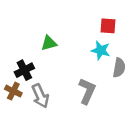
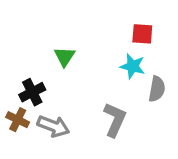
green triangle: (49, 43) -> (65, 57), turned -42
gray arrow: (40, 96) -> (53, 126), turned -45

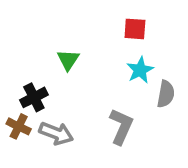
red square: (142, 34) -> (135, 29), moved
cyan star: (133, 66) -> (140, 70), turned 30

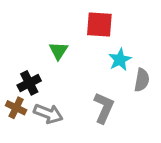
red square: (135, 29) -> (99, 24), moved, size x1.4

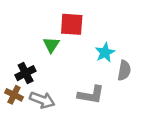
red square: (99, 24) -> (72, 24), moved
gray L-shape: (104, 108) -> (91, 95), turned 76

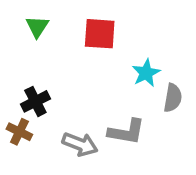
green triangle: (51, 45) -> (37, 27), moved
gray arrow: (42, 100) -> (80, 144), moved

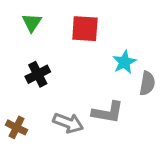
black cross: (35, 101) -> (38, 74), moved
brown cross: (19, 132) -> (16, 127), moved

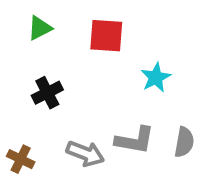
green triangle: (32, 23) -> (40, 28), turned 30
gray semicircle: (147, 83) -> (184, 142), moved

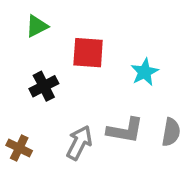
red square: (106, 36) -> (88, 53), moved
gray arrow: (85, 153) -> (79, 143), turned -84

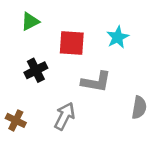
cyan star: (145, 72) -> (118, 37), moved
gray L-shape: (125, 130) -> (96, 82), moved

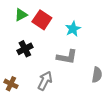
cyan star: (118, 37) -> (73, 29), moved
red square: (72, 43) -> (42, 20), moved, turned 30

